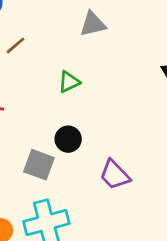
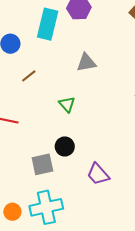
green triangle: (69, 82) -> (67, 104), turned -48
gray square: (39, 165) -> (42, 164), turned -35

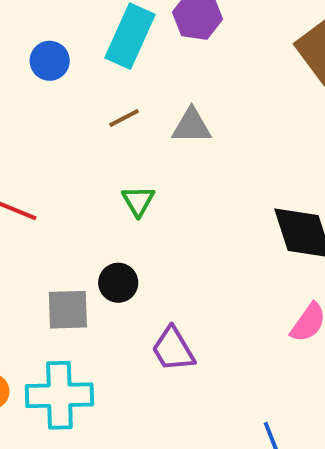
brown line: (29, 76) -> (124, 118), moved

